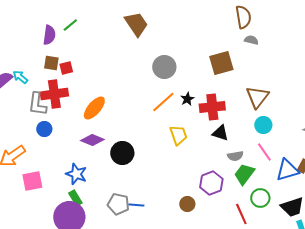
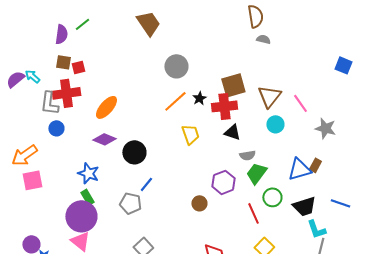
brown square: (221, 63) -> (233, 85), moved
pink line: (264, 152) -> (300, 103), moved
pink square: (32, 181) -> (32, 180), moved
blue line: (136, 205) -> (146, 184), moved, turned -56

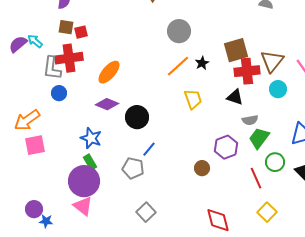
red cross: (224, 106) -> (247, 71), moved

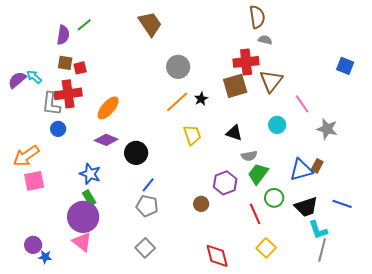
brown triangle: (272, 61) -> (271, 81), moved
red cross: (247, 71) -> (246, 62), moved
gray pentagon: (133, 168) -> (147, 206), moved

